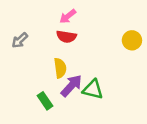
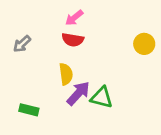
green rectangle: (45, 101) -> (29, 110), moved, turned -42

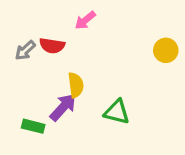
red semicircle: (73, 40) -> (52, 46), moved
purple arrow: (78, 93) -> (63, 107), moved

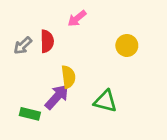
red semicircle: (52, 46) -> (47, 41), turned -100
yellow circle: (166, 50) -> (127, 45), moved

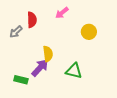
pink arrow: (77, 18) -> (62, 13), moved
red semicircle: (47, 41) -> (32, 20), moved

